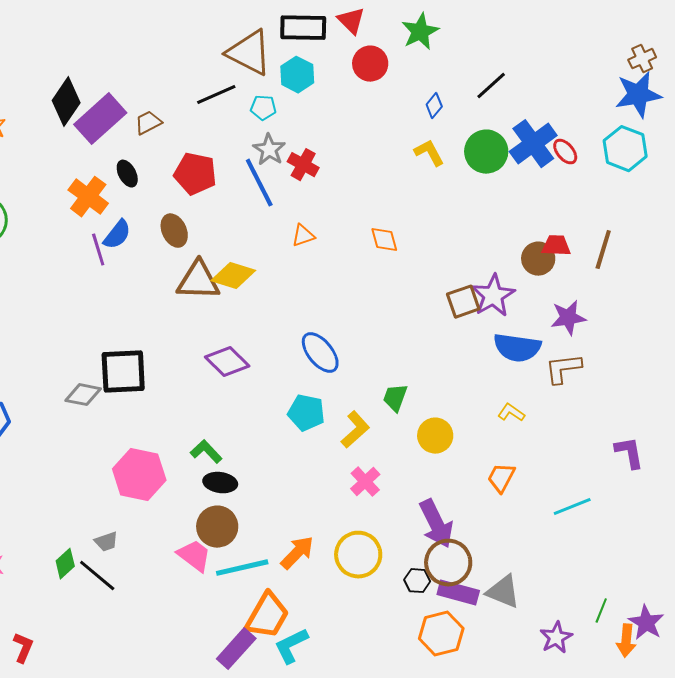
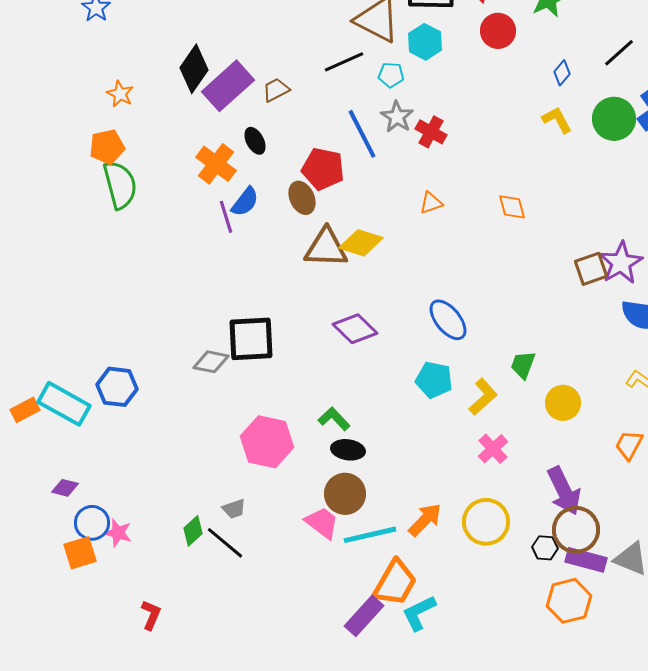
red pentagon: (195, 174) -> (323, 169), moved
blue line: (259, 183) -> (362, 134), moved

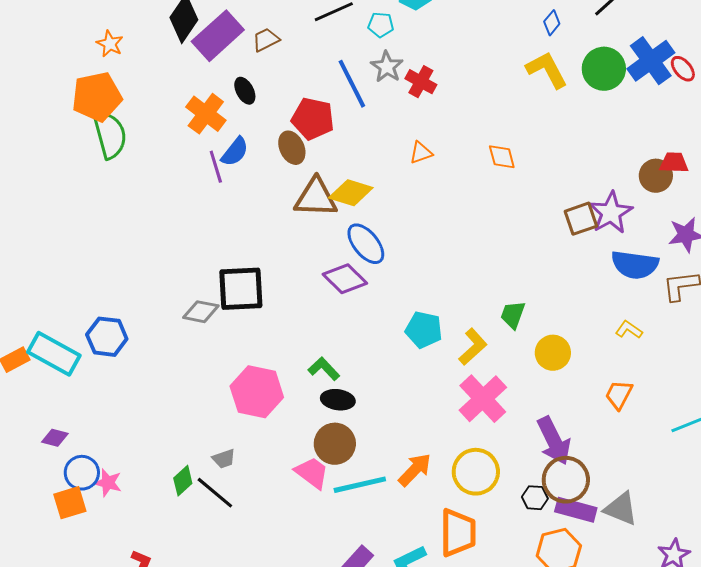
yellow L-shape: (557, 120) -> (547, 70), size x1.4
orange pentagon: (107, 147) -> (97, 97), size x1.4
blue ellipse: (448, 320) -> (366, 244), moved
pink cross: (493, 449) -> (483, 399), size x1.6
orange trapezoid: (395, 583) -> (458, 533), moved, turned -30

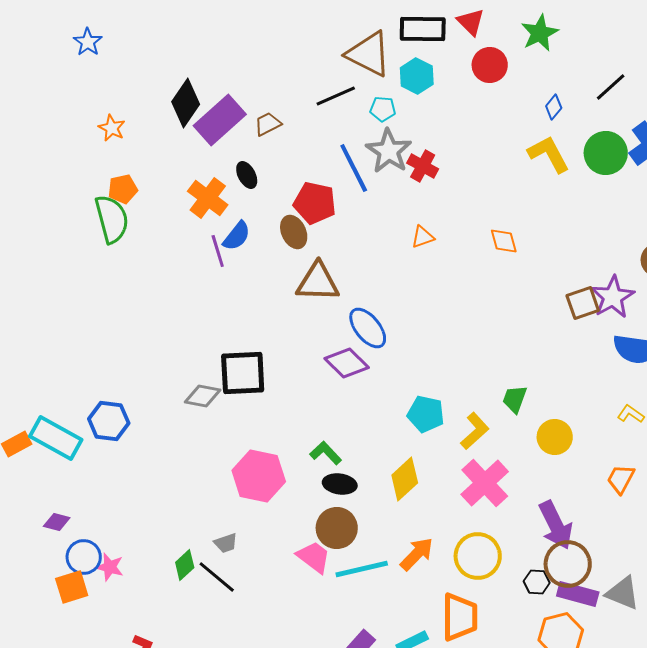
gray star: (387, 67) -> (389, 151), size x1.4
orange pentagon: (97, 97) -> (123, 189), moved, size x0.6
yellow diamond: (351, 193) -> (405, 479), moved, turned -60

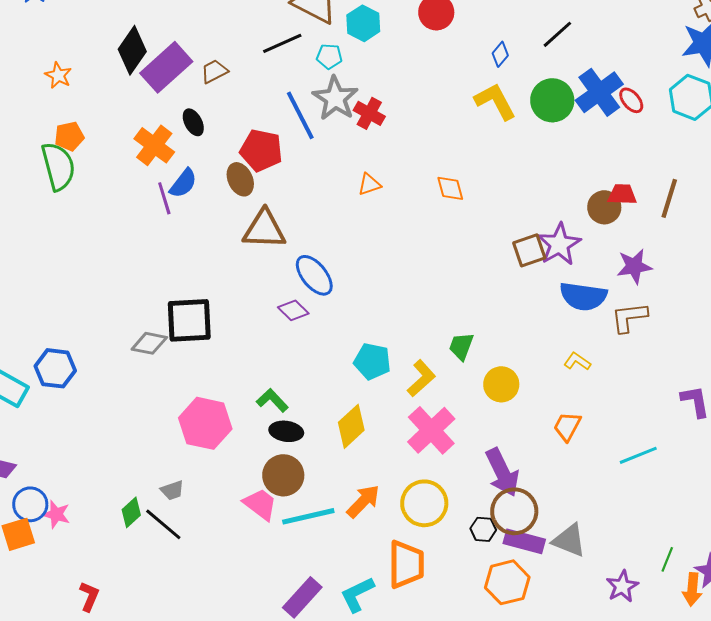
purple diamond: (347, 363) -> (293, 310), size x0.7

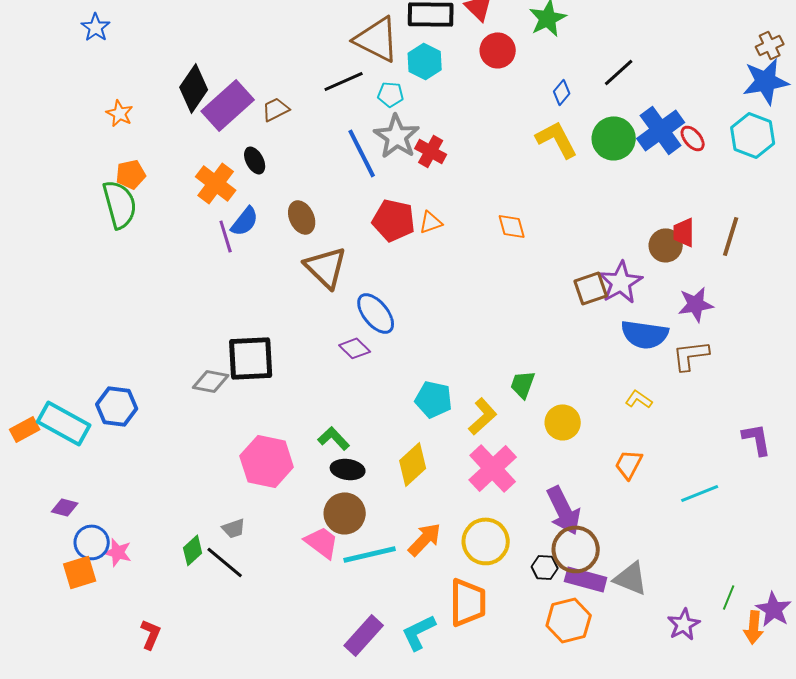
red pentagon: (261, 150) -> (394, 220), moved
red trapezoid: (622, 194) -> (684, 232), turned -92
brown triangle: (264, 229) -> (326, 267), turned 42

